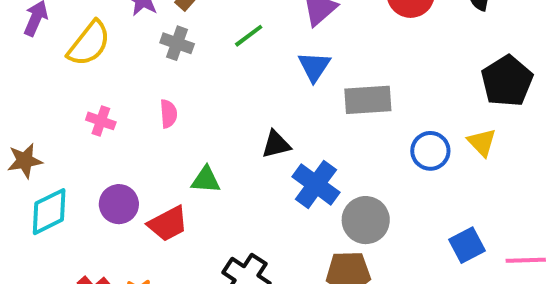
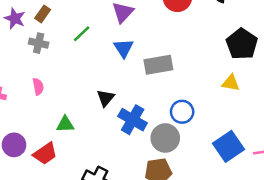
yellow triangle: (482, 142) -> (231, 83), turned -30
black triangle: (276, 144) -> (106, 98), turned -30
blue circle: (430, 151) -> (182, 112), moved
blue square: (467, 245) -> (229, 146), size x1.4

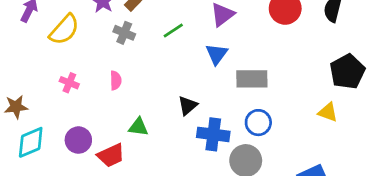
blue circle: (182, 112) -> (258, 123), moved
blue cross: (133, 120) -> (213, 134), turned -32

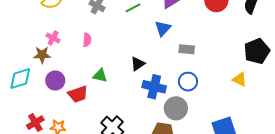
gray rectangle: (252, 79) -> (187, 49), size x0.7
brown star: (16, 107) -> (42, 55), moved

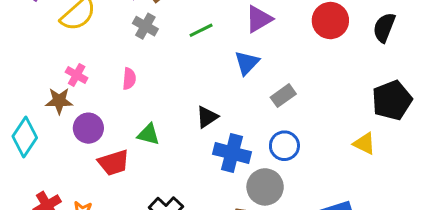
gray rectangle: (187, 49) -> (283, 96), turned -42
cyan diamond: (20, 79) -> (25, 137), turned -40
purple circle: (55, 81) -> (88, 128), moved

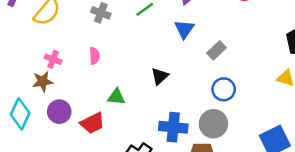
purple circle: (88, 128) -> (59, 112), moved
blue cross: (232, 153) -> (173, 127), moved

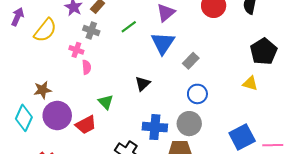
blue triangle: (184, 29) -> (163, 43), size x1.4
pink cross: (53, 59) -> (76, 50), moved
green triangle: (116, 97) -> (106, 102), turned 42
purple circle: (59, 112) -> (57, 115), size x1.4

